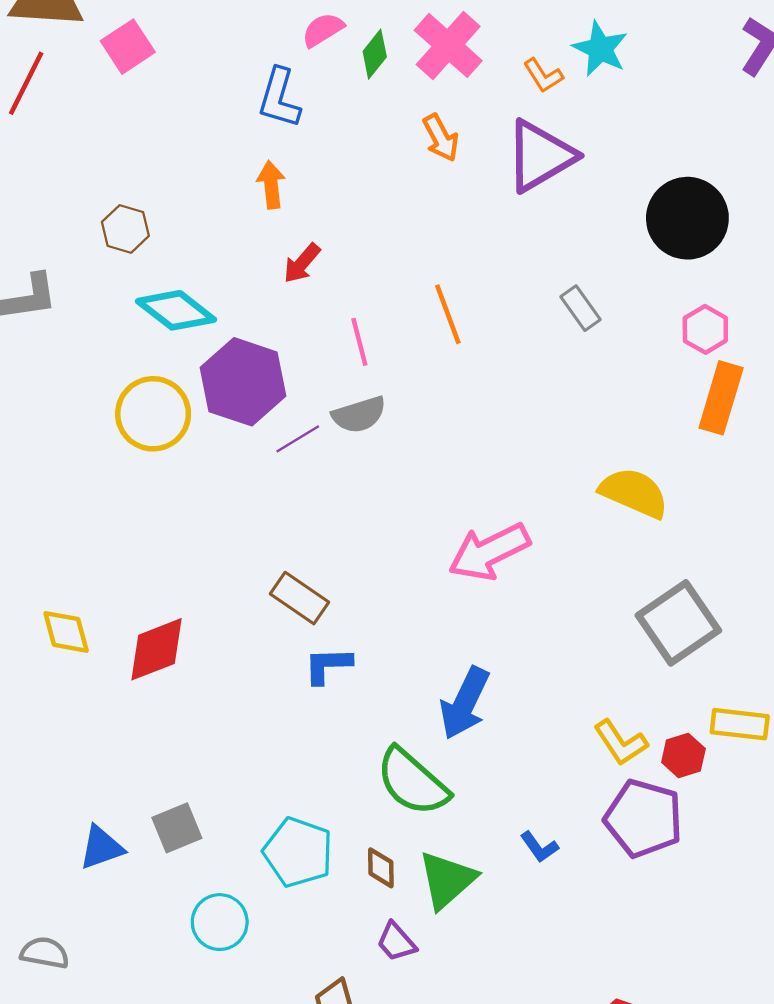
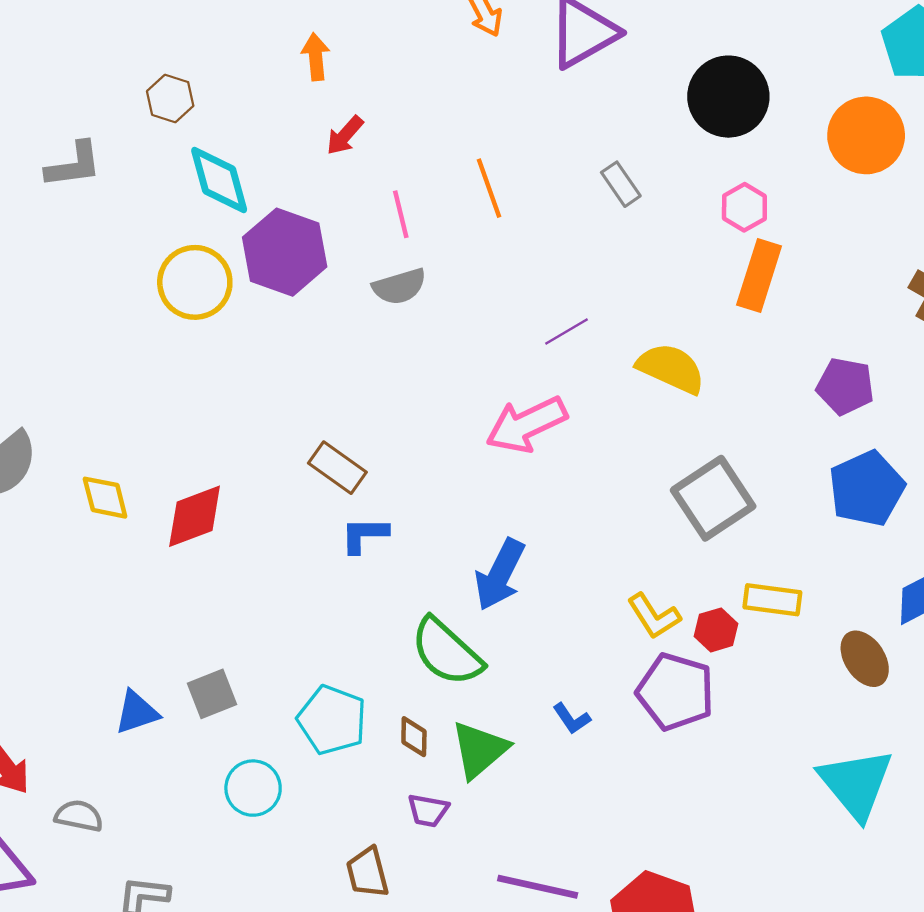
cyan diamond: (176, 310) -> (219, 180), turned 36
purple line: (298, 439) -> (567, 332), moved
purple trapezoid: (396, 942) -> (428, 810), turned -39

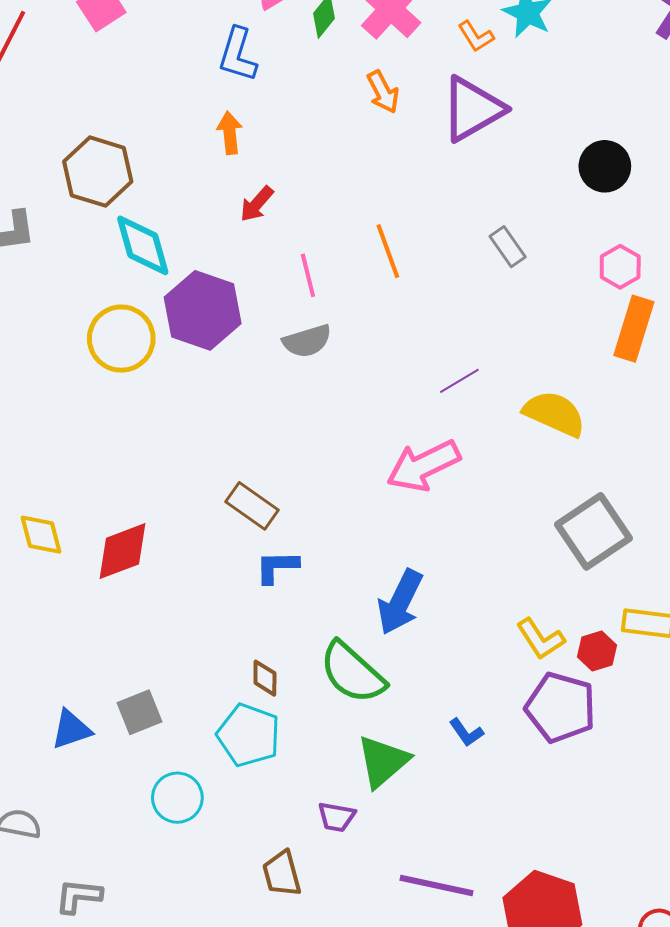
black circle: (728, 97) -> (605, 166), size x0.7
brown hexagon: (170, 98) -> (98, 172), size x1.6
brown diamond: (414, 737) -> (265, 678), moved

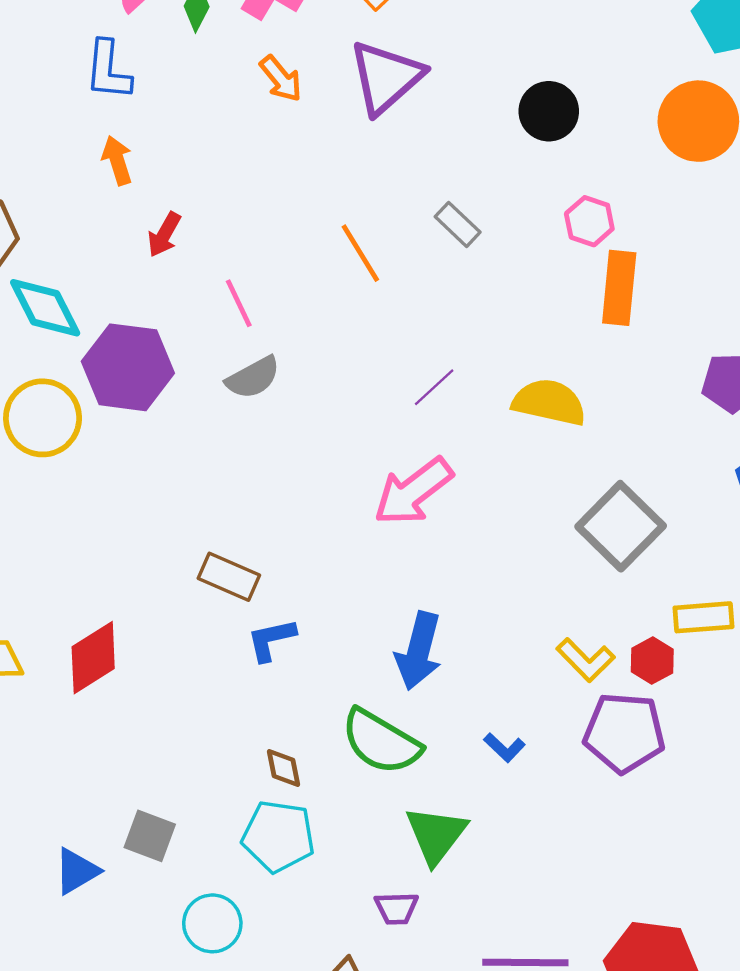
orange line: (388, 251) -> (360, 253), moved
gray square: (139, 712) -> (150, 836), turned -36
blue L-shape: (466, 732) -> (504, 748), moved

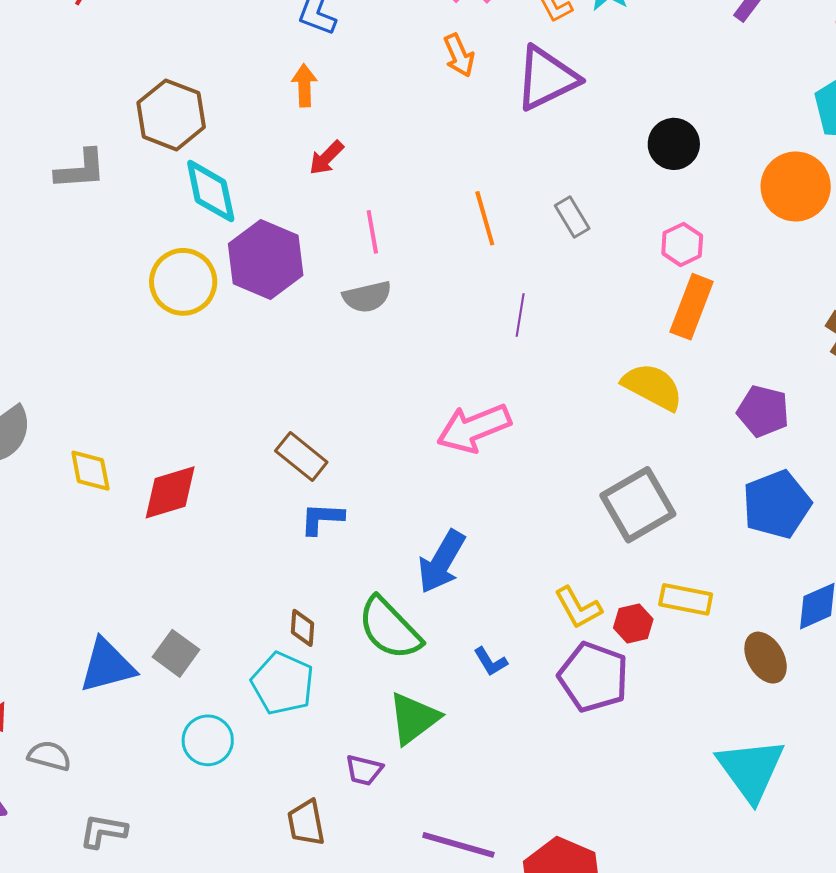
purple line: (434, 387) -> (520, 315), moved, turned -54
yellow semicircle: (549, 402) -> (653, 387), moved
blue triangle: (77, 871) -> (107, 666), size x1.4

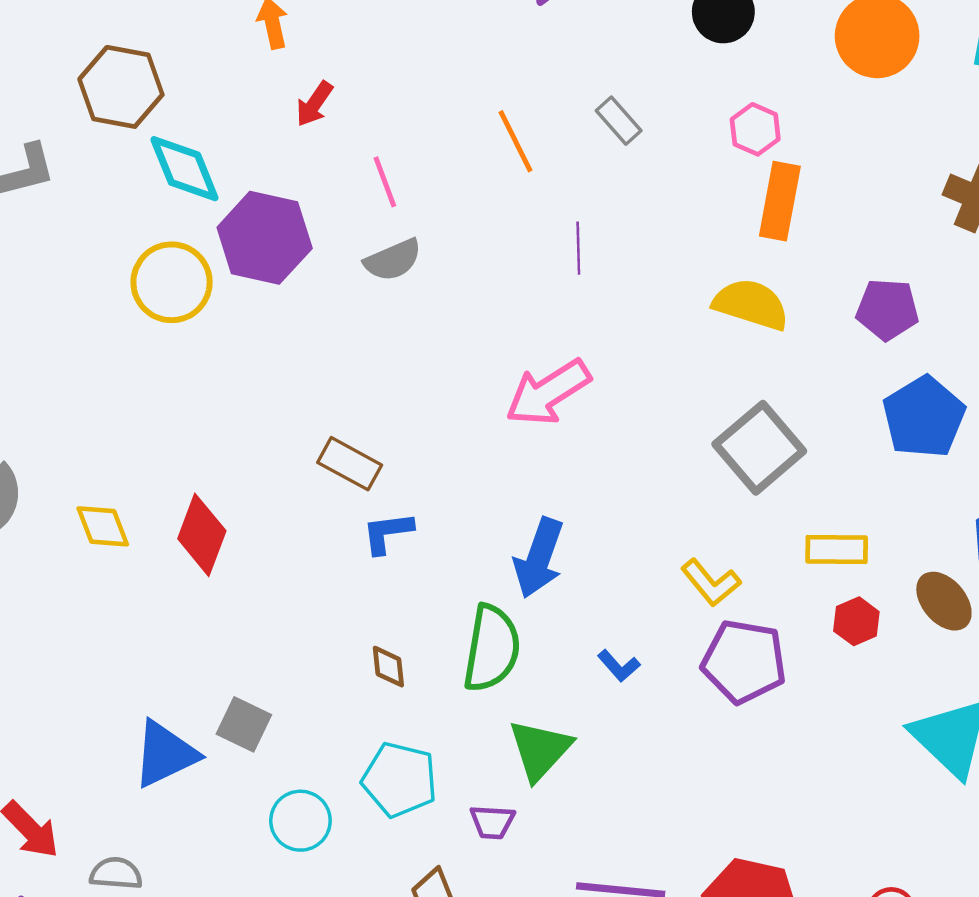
red diamond: (170, 492) -> (202, 535), turned -42
red hexagon: (633, 623) -> (856, 621), moved
green semicircle: (389, 628) -> (492, 648), turned -116
cyan pentagon: (283, 683) -> (400, 780), moved

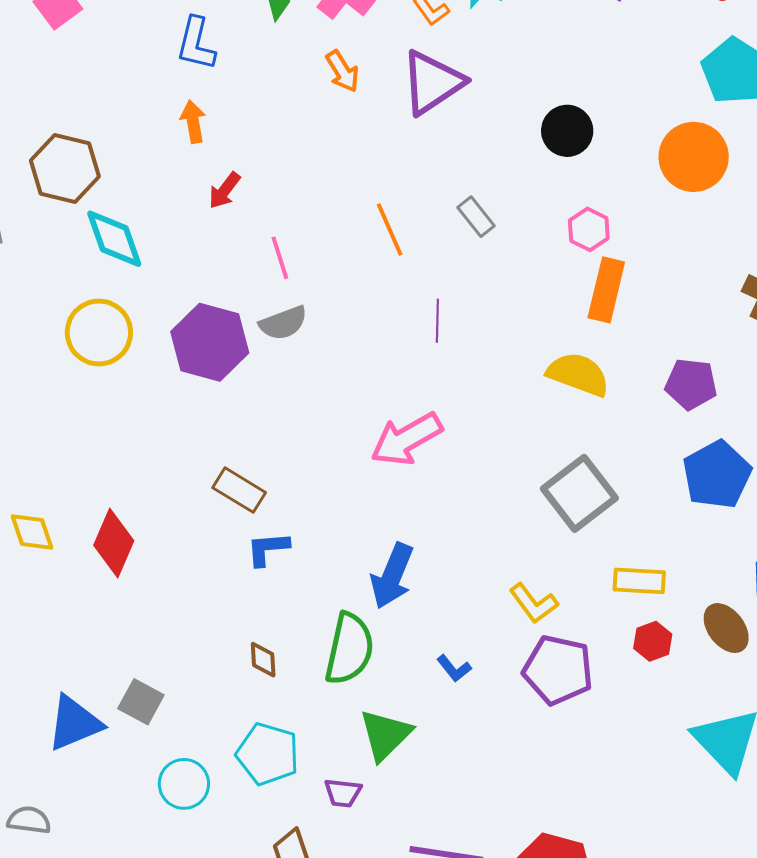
purple hexagon: (265, 238) -> (210, 342), moved

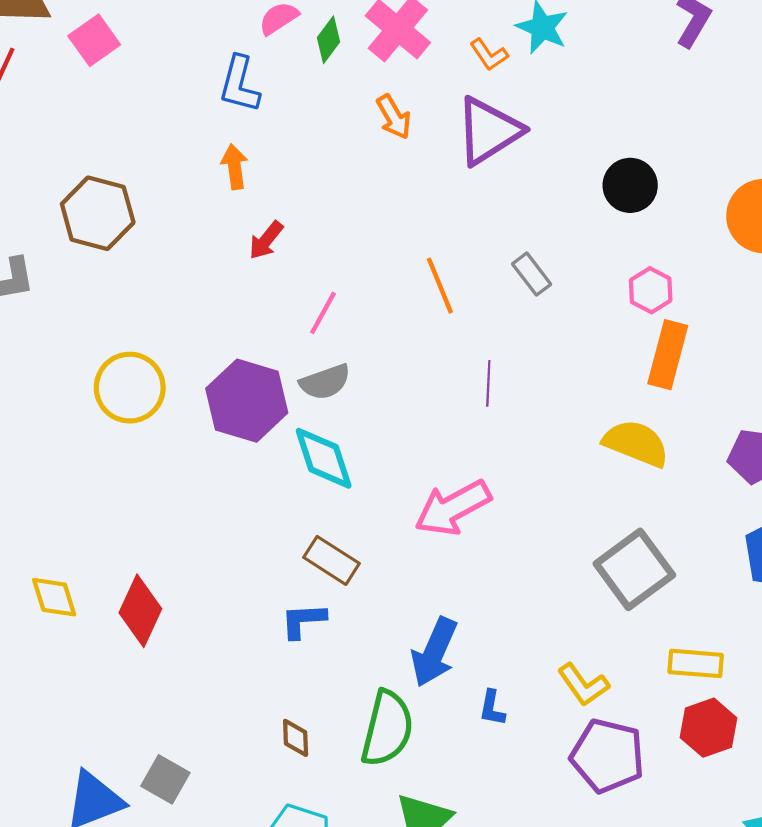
cyan diamond: (114, 239) -> (324, 458), moved
pink line: (280, 258) -> (323, 313), turned 45
brown rectangle: (239, 490) -> (332, 560), moved
red hexagon: (653, 641) -> (708, 728), size x1.4
blue L-shape: (454, 668) -> (492, 708), moved, turned 48

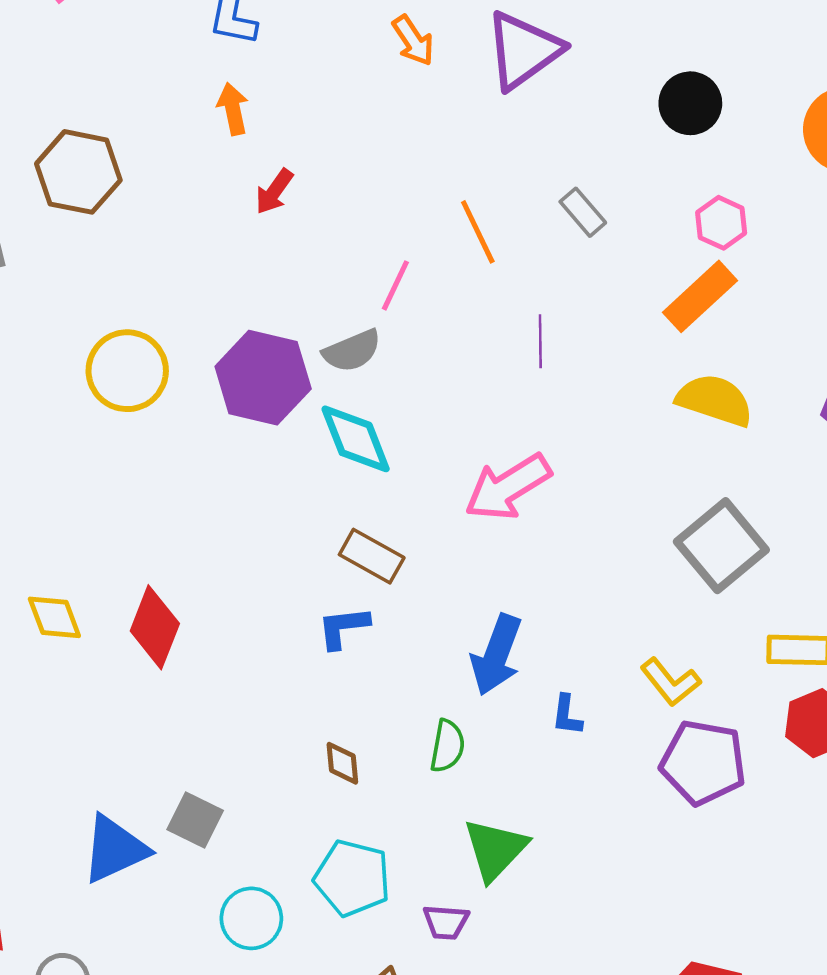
pink line: (323, 313) -> (395, 285), moved
orange rectangle: (668, 355) -> (700, 296), moved, turned 36
green semicircle: (387, 728) -> (447, 746), size x0.6

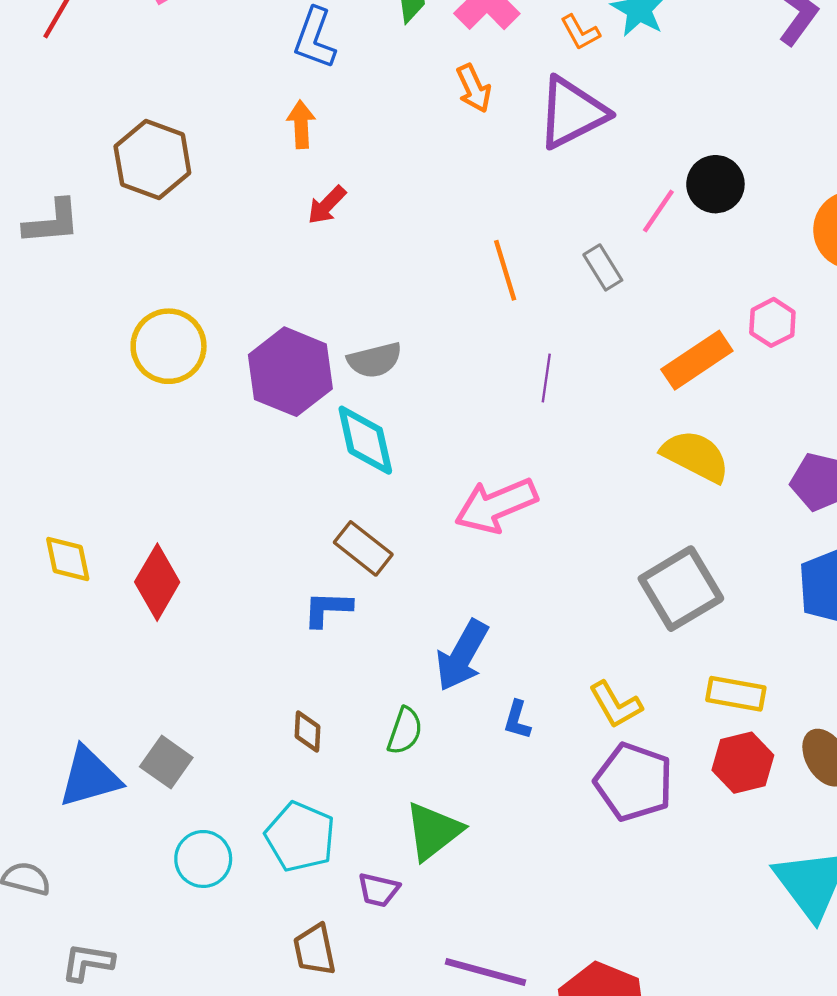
pink hexagon: (721, 223) -> (772, 322), moved
pink line: (395, 285) -> (658, 211), moved

